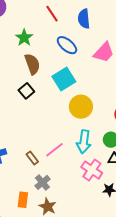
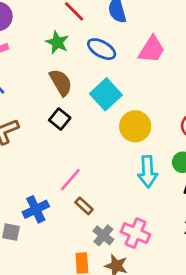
green star: (24, 38) -> (57, 42), moved
pink line: (54, 150) -> (70, 180), moved
pink cross: (92, 170) -> (135, 233), moved

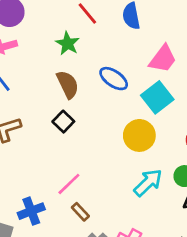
blue ellipse: (102, 49) -> (114, 79), moved
cyan square: (106, 94) -> (157, 97), moved
cyan arrow: (148, 172) -> (148, 183), turned -136

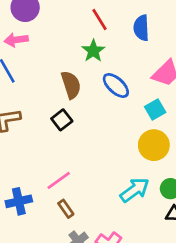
green star: (68, 44) -> (93, 51), moved
cyan square: (157, 97) -> (155, 110), size x0.7
yellow circle: (139, 135) -> (154, 145), moved

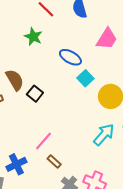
green star: (93, 51) -> (33, 37), moved
brown semicircle: (71, 85) -> (15, 80), moved
cyan square: (155, 110) -> (85, 78), moved

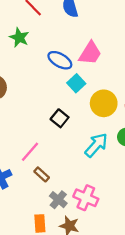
pink trapezoid: (107, 39) -> (90, 53), moved
black square: (35, 94) -> (60, 118), moved

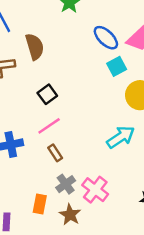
black square: (60, 118) -> (47, 94), moved

